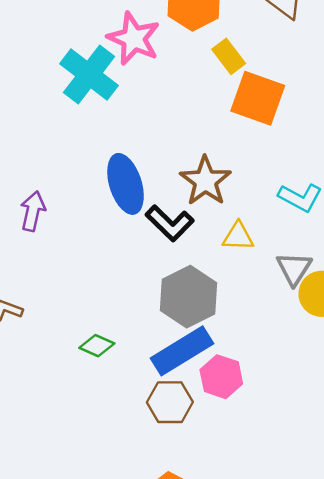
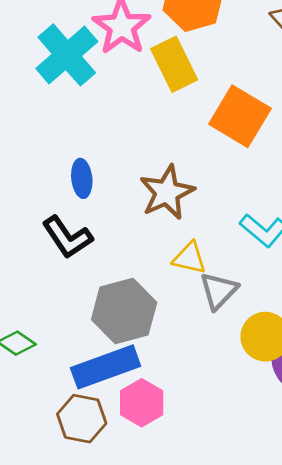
yellow rectangle: (229, 56) -> (174, 64), moved, size x1.4
blue ellipse: (126, 184) -> (82, 178), size x0.6
black L-shape: (170, 223) -> (67, 237), moved
gray triangle: (294, 269) -> (219, 291), moved

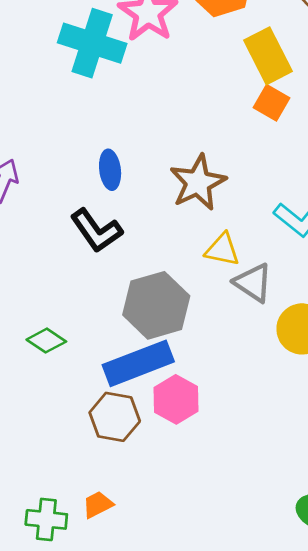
cyan cross: (67, 55) -> (92, 43), turned -30
yellow rectangle: (174, 64) -> (268, 56), moved
orange square: (240, 116) -> (272, 103), size x0.6
gray triangle: (219, 291) -> (253, 283), turned -39

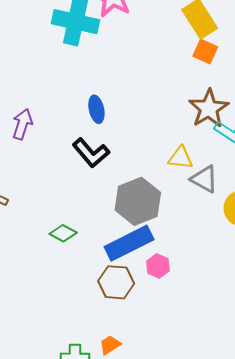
brown star: (198, 182) -> (209, 108), moved
pink hexagon: (176, 399) -> (158, 266), size x0.7

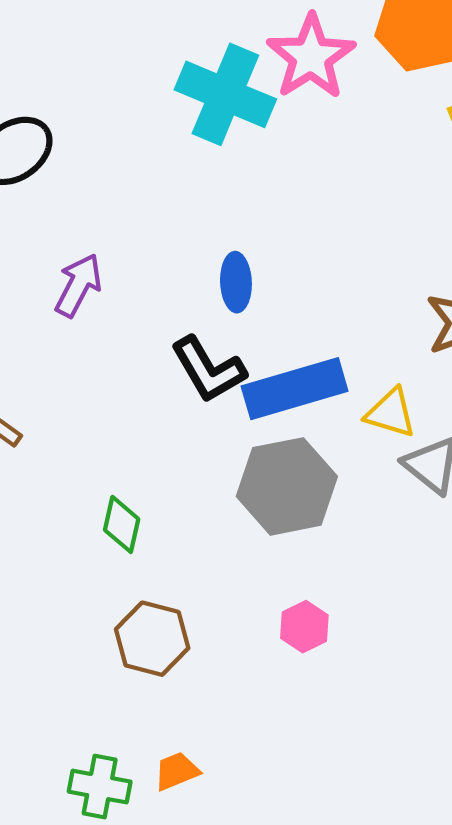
green diamond: (63, 233) -> (122, 524), turned 64
blue rectangle: (129, 243) -> (295, 389), moved
brown hexagon: (116, 282) -> (152, 639), moved

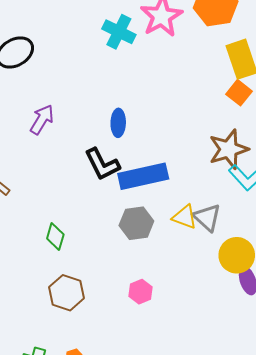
cyan cross: (225, 94) -> (119, 32), size x0.7
yellow triangle: (391, 413) -> (185, 217), moved
gray hexagon: (287, 486) -> (136, 223), size x0.7

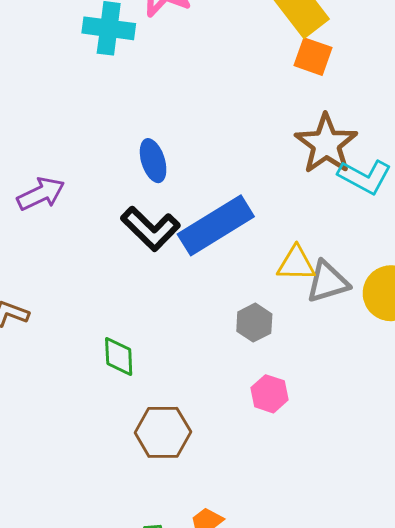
purple arrow: (42, 119) -> (41, 194), turned 52
gray triangle: (207, 218) -> (328, 282), moved, turned -40
gray hexagon: (136, 223) -> (254, 323), moved, size x0.7

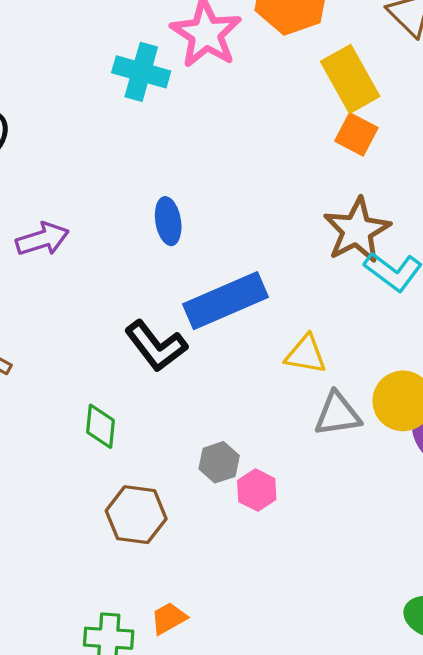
black L-shape: (150, 229) -> (156, 346), moved
gray triangle: (328, 282) -> (337, 414), moved
gray hexagon: (254, 323) -> (219, 462), moved

